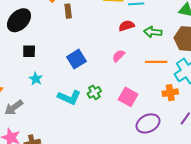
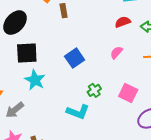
black square: (29, 51) -> (27, 53), size x1.6
cyan star: (36, 79) -> (35, 80), size x1.5
cyan L-shape: (69, 97) -> (78, 112), moved

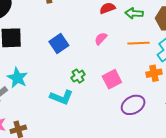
cyan star: (35, 80) -> (17, 78), moved
pink square: (128, 93) -> (112, 79), turned 36

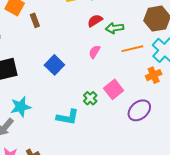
green arrow: (134, 13) -> (115, 28), moved
green cross: (78, 76) -> (90, 98), moved
cyan star: (17, 78) -> (21, 107), turned -30

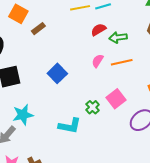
brown rectangle: (35, 20) -> (38, 29), turned 72
orange line: (132, 49) -> (122, 62), moved

